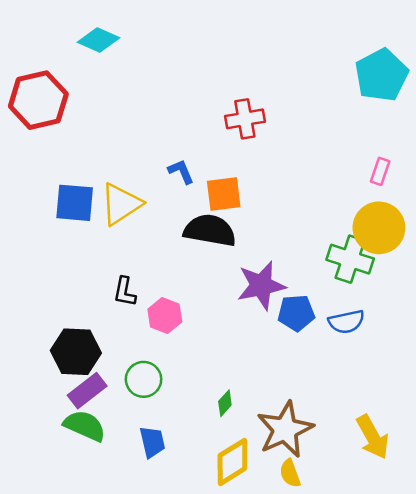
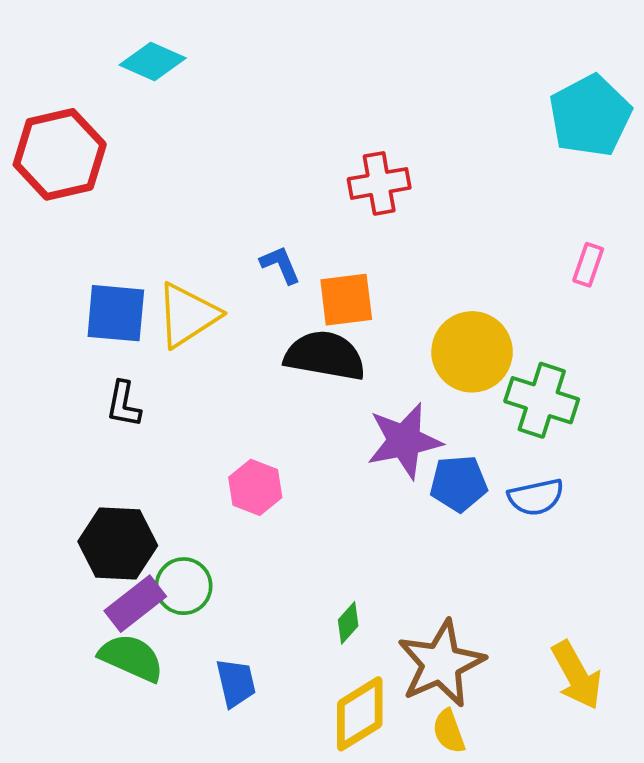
yellow circle: (379, 228) -> (472, 352), moved
black L-shape: (125, 292) -> (124, 404), moved
green circle: (144, 379) -> (184, 586), moved

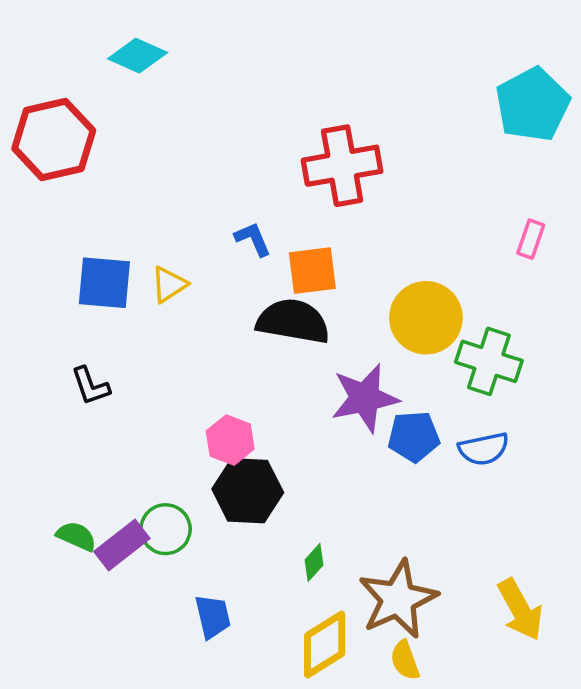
red cross: (379, 183) -> (342, 166), size x1.4
yellow triangle: (187, 315) -> (169, 285), size x0.6
black L-shape: (124, 404) -> (90, 386), moved, turned -30
black hexagon: (118, 544) -> (248, 491), moved
green semicircle: (131, 658) -> (76, 536), moved, size x0.7

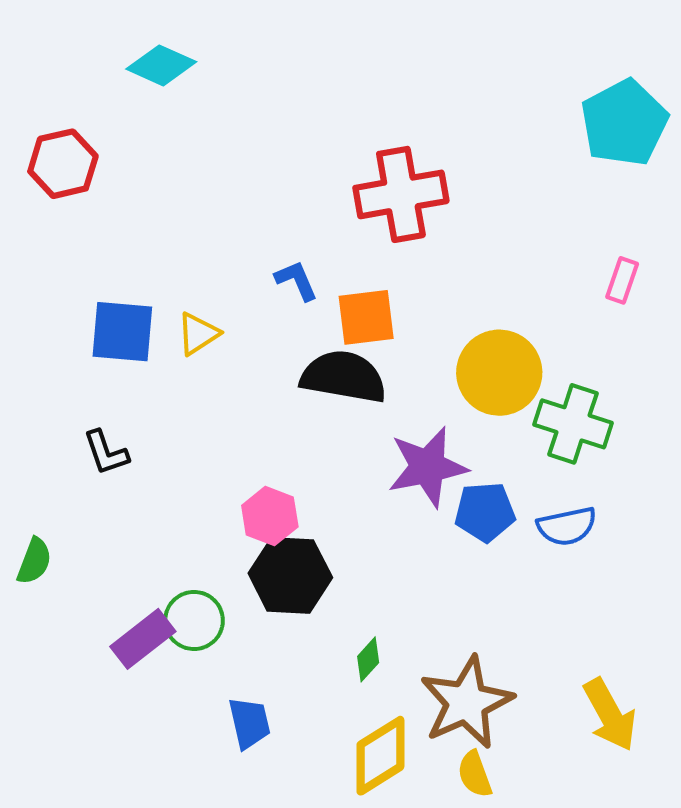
red hexagon: (54, 140) -> (63, 164), size x0.7
green semicircle: (76, 536) -> (34, 561), moved, turned 87

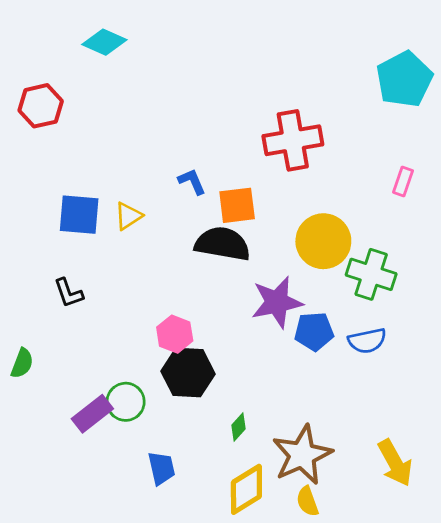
red cross: (401, 194) -> (293, 140), moved

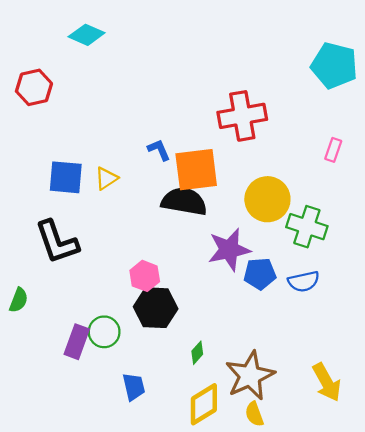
cyan pentagon: (404, 79) -> (334, 65), turned -30
orange square: (237, 205) -> (196, 170), size x1.4
black L-shape: (69, 293) -> (57, 242), size x1.8
purple rectangle: (92, 414) -> (77, 342), turned -32

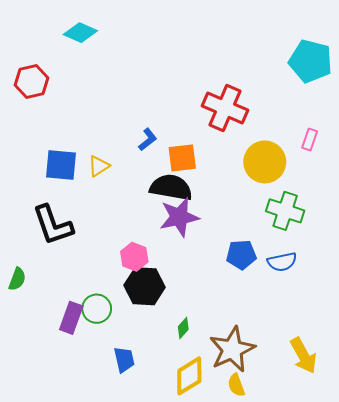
red cross: (242, 116) -> (225, 108), turned 33
blue L-shape: (159, 150) -> (148, 140), turned 75
orange square: (196, 170) -> (182, 158), size x0.7
yellow circle: (267, 199) -> (265, 162), moved
purple star: (229, 250) -> (179, 217), moved

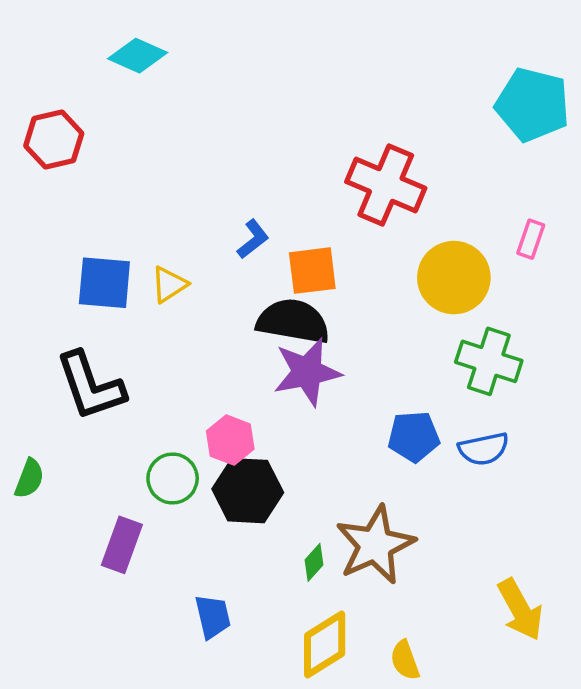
green circle: (97, 309) -> (173, 478), moved
brown star: (232, 349) -> (375, 545), moved

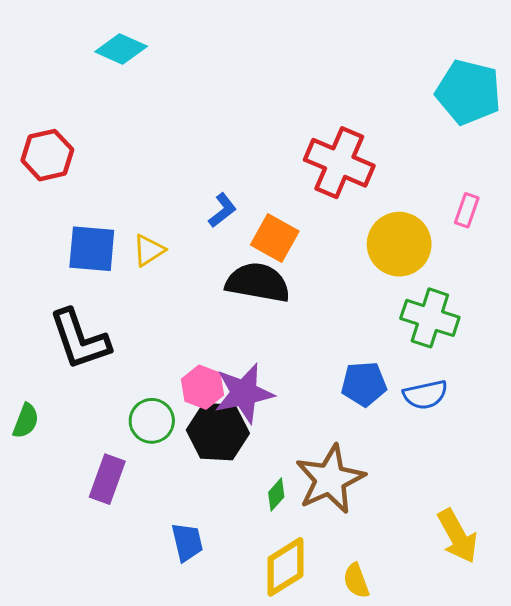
red hexagon: (54, 140) -> (47, 155), moved
orange square: (312, 271) -> (275, 238), turned 36
purple star: (307, 372) -> (244, 393), moved

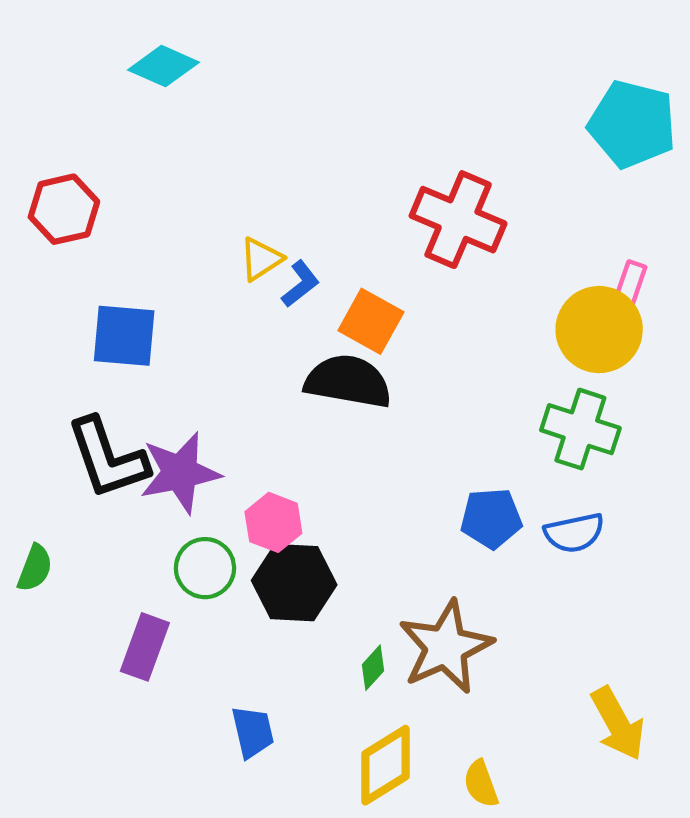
yellow circle: (399, 244) -> (599, 330), moved
yellow triangle: (149, 250) -> (261, 259), moved
purple star: (244, 393) -> (180, 473), moved

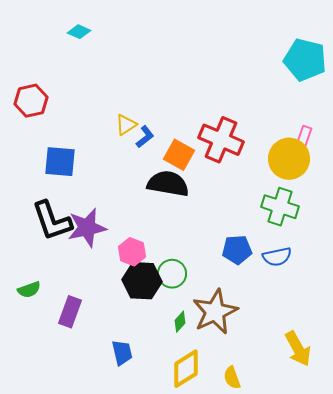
cyan diamond: (163, 66) -> (79, 32), size x0.7
red cross: (458, 220) -> (221, 140), moved
green semicircle: (35, 568) -> (29, 290), moved, turned 50
green circle: (205, 568) -> (172, 274), moved

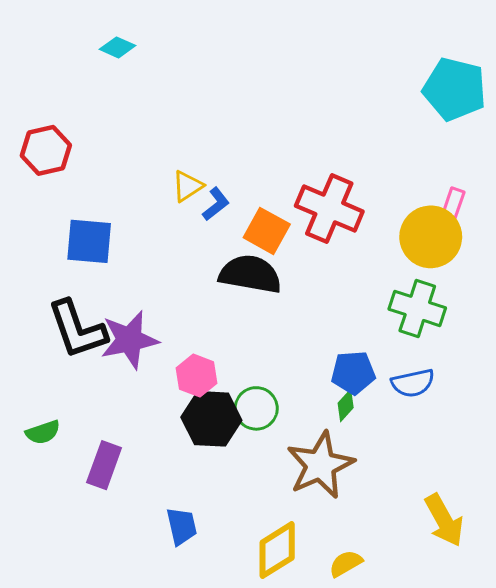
green diamond: (180, 322) -> (346, 405), moved
yellow semicircle: (232, 378) -> (346, 563), turned 80

